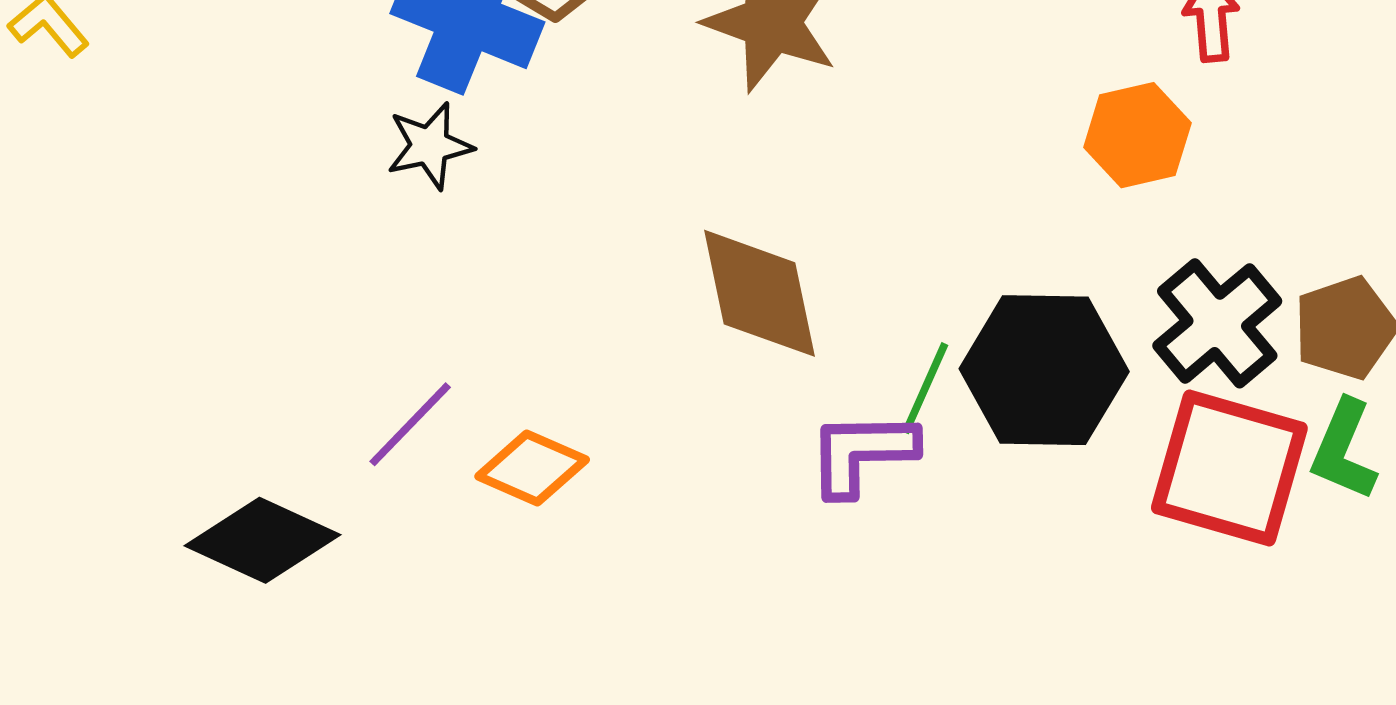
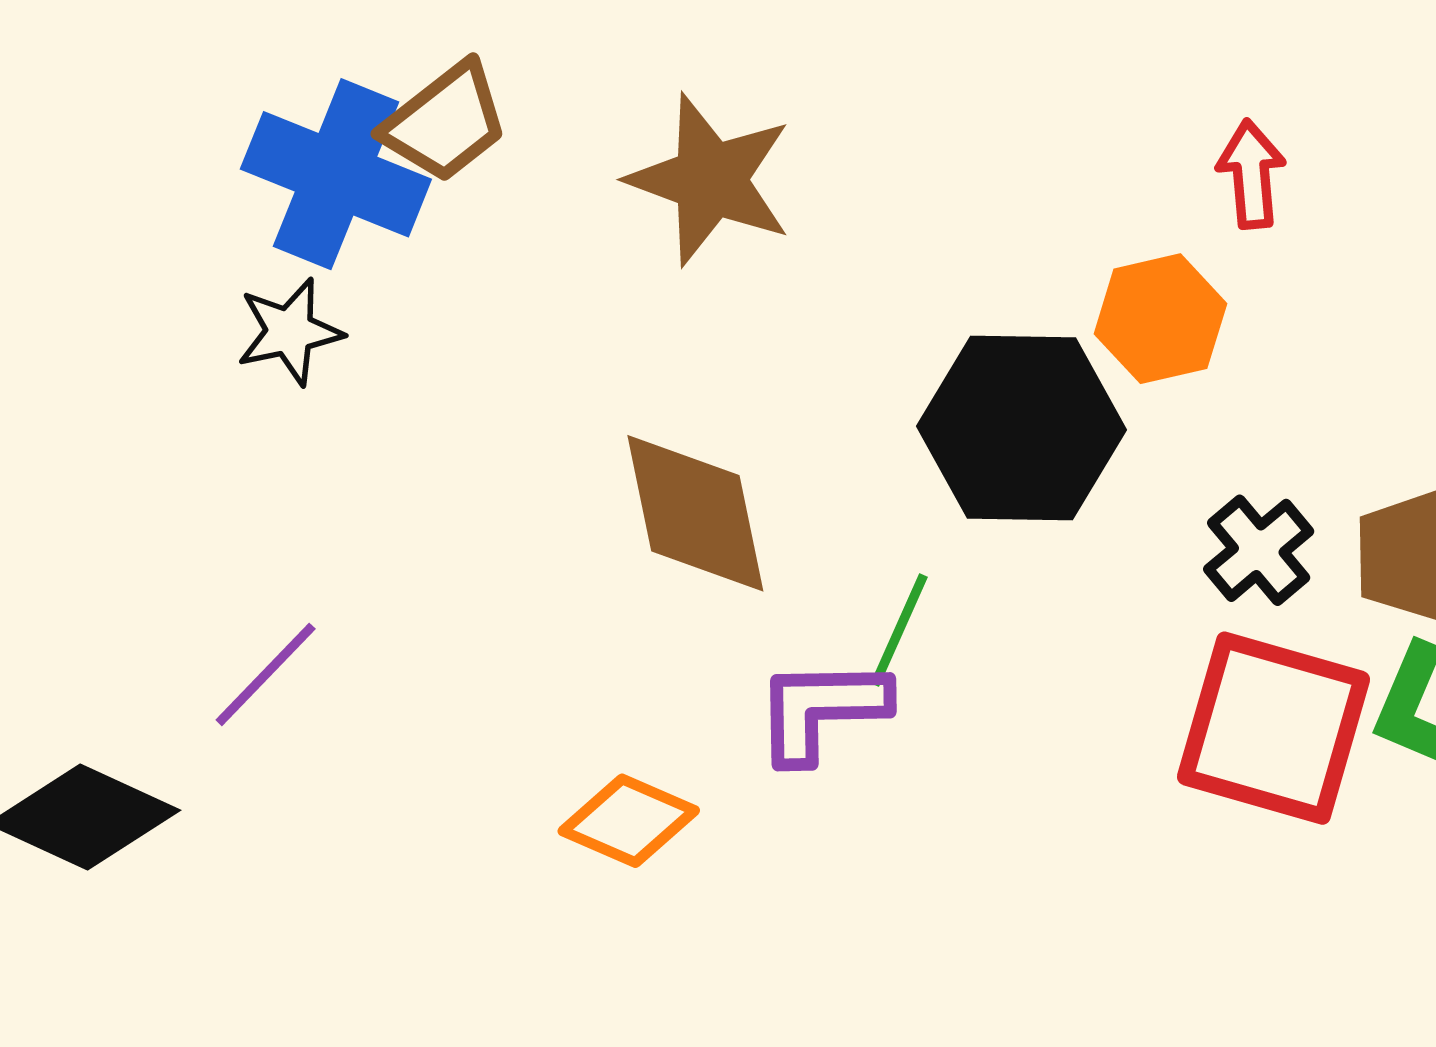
black cross: (1217, 323) -> (1259, 550), size x0.7
black hexagon: (1044, 370) -> (1022, 428), moved
orange diamond: (532, 468) -> (629, 821), moved

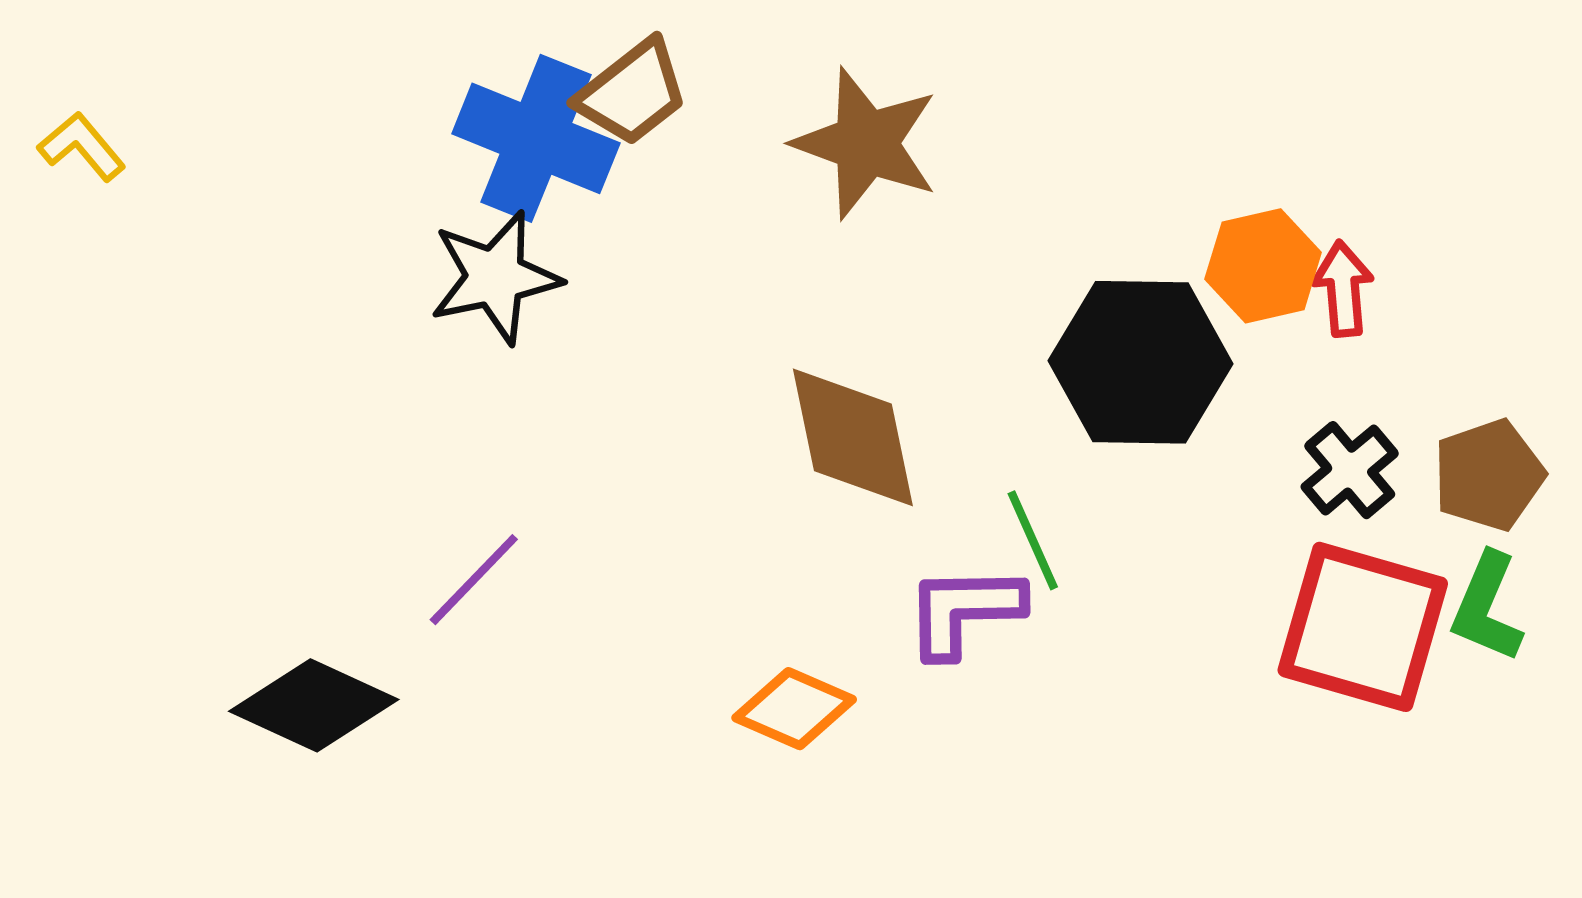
red arrow: (1251, 174) -> (1343, 289), moved
black star: (290, 332) -> (495, 277), size x1.4
green line: (899, 630) -> (1033, 540), turned -48

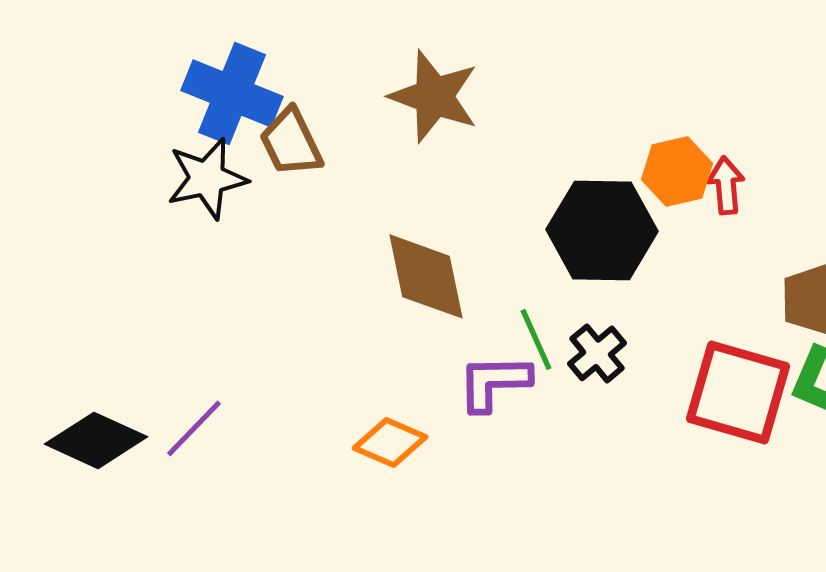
brown trapezoid: (632, 93) -> (291, 142), moved, turned 102
black cross: (1350, 470) -> (597, 353), moved
purple line: (474, 580) -> (194, 428), moved

